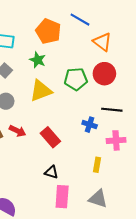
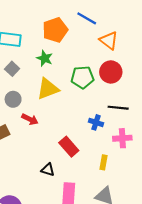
orange pentagon: (48, 31) -> (55, 30), turned 30
red arrow: (18, 131) -> (30, 119), moved
red rectangle: (50, 137) -> (69, 147), moved
black triangle: (51, 172) -> (48, 170), moved

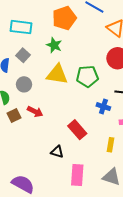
green pentagon: (82, 77) -> (87, 76), moved
yellow triangle: (48, 89) -> (57, 74), turned 30
red arrow: (30, 119) -> (35, 112), moved

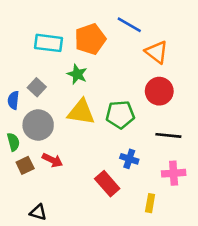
cyan rectangle: (21, 27) -> (49, 43), moved
gray circle: (24, 84) -> (38, 125), size x1.5
blue cross: (103, 107) -> (129, 159), moved
black triangle: (57, 152) -> (38, 212), moved

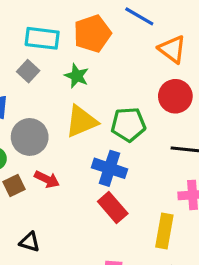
gray square: (37, 87) -> (28, 71), moved
yellow triangle: (81, 112) -> (81, 121), turned -32
blue cross: (129, 159) -> (110, 168), moved, size x1.5
yellow rectangle: (150, 203) -> (164, 231), size x1.5

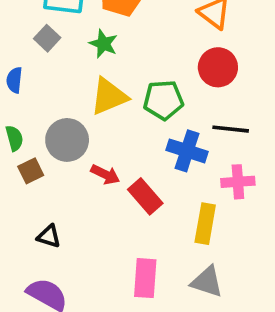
gray circle: (30, 137) -> (67, 140), moved
blue cross: (110, 168) -> (187, 151), moved
red arrow: (47, 179) -> (105, 175), moved

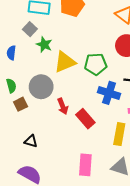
green star: (103, 44) -> (44, 45), moved
red arrow: (105, 175) -> (63, 106), turned 42

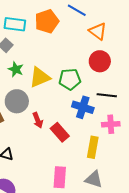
green star: (44, 45) -> (16, 69), moved

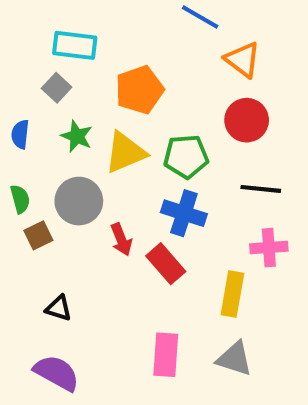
orange pentagon: (47, 21) -> (139, 90), moved
blue cross: (83, 107) -> (184, 213), moved

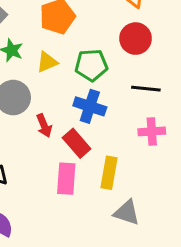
yellow triangle: (125, 153) -> (47, 62), size x0.7
yellow rectangle: (232, 294) -> (109, 173), moved
pink rectangle: (166, 355) -> (66, 179), moved

